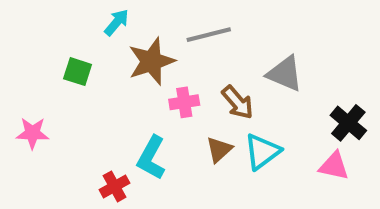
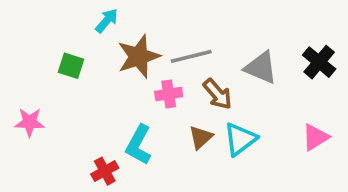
gray line: (209, 35) -> (191, 56), moved
black cross: (348, 123) -> (319, 62), moved
pink triangle: (334, 166) -> (315, 137), moved, turned -44

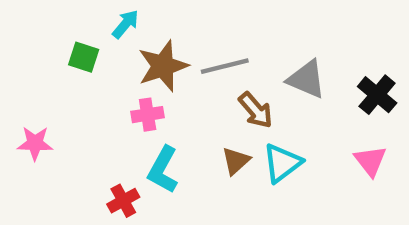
black cross: (319, 62) -> (377, 95), moved
green square: (71, 66) -> (84, 57), moved
pink cross: (169, 94) -> (148, 115), moved
pink triangle: (315, 137) -> (370, 161), turned -36

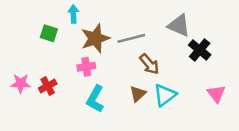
cyan arrow: (125, 24) -> (73, 14), turned -42
gray triangle: (306, 79) -> (179, 26), moved
black cross: (377, 95) -> (200, 50), moved
red cross: (123, 201) -> (48, 86), moved

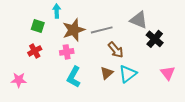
pink star: (21, 83) -> (19, 80), moved
red cross: (48, 86) -> (35, 51), moved

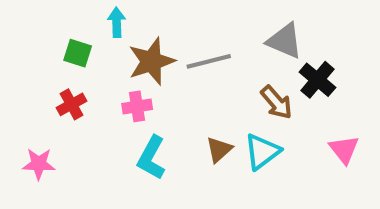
brown arrow: (116, 50) -> (276, 102), moved

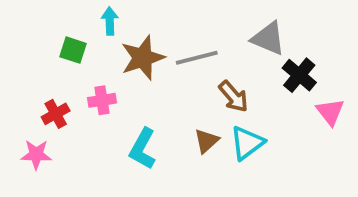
brown arrow: (276, 102) -> (234, 96), moved
red cross: (71, 104) -> (56, 114), moved
pink cross: (137, 106) -> (102, 100), moved
pink triangle: (344, 149) -> (330, 112), moved

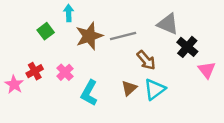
green square: (73, 50) -> (46, 31), turned 35
pink cross: (102, 100) -> (65, 72), moved, turned -35
pink star: (36, 154) -> (14, 84), moved, turned 30

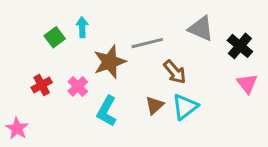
cyan arrow: (69, 13) -> (82, 27), moved
brown star: (89, 36) -> (110, 62), moved
black cross: (187, 47) -> (240, 46), moved
pink star: (14, 84) -> (17, 128), moved

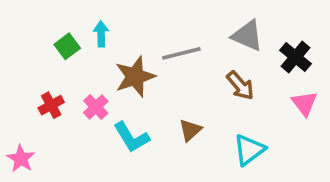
brown arrow: (175, 72) -> (240, 86), moved
cyan triangle: (185, 107) -> (249, 150), moved
cyan L-shape: (107, 111) -> (131, 137), turned -60

